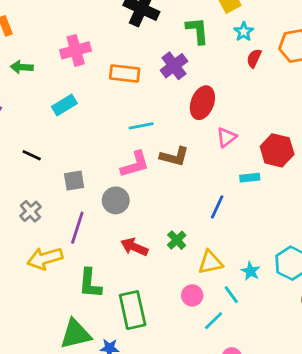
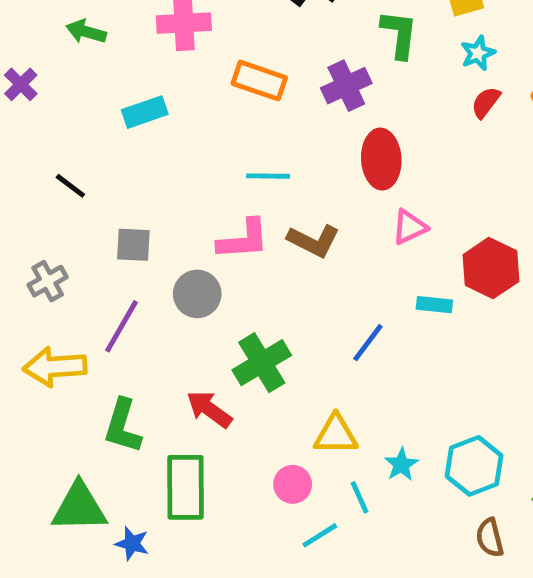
red ellipse: (202, 103) -> (381, 159), turned -36
green cross: (177, 240) -> (262, 363), moved, size x1.6
red arrow: (134, 247) -> (209, 409), moved

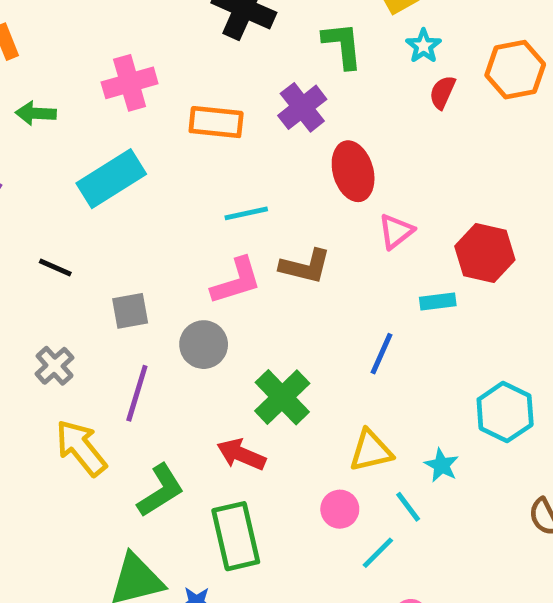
cyan rectangle: (145, 112) -> (111, 179), size x1.5
yellow arrow: (55, 367) -> (81, 448), turned 68
green L-shape: (123, 426) -> (161, 490), turned -126
cyan hexagon: (474, 466) -> (505, 412), moved

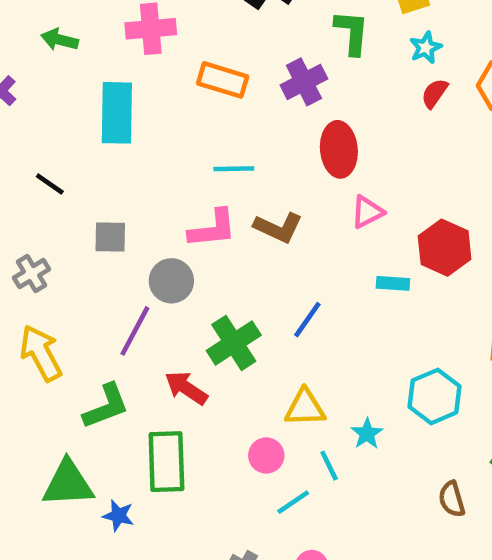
cyan rectangle: (111, 179) -> (117, 113), turned -68
blue line: (381, 354) -> (307, 320), moved
purple line: (137, 393) -> (135, 331), moved

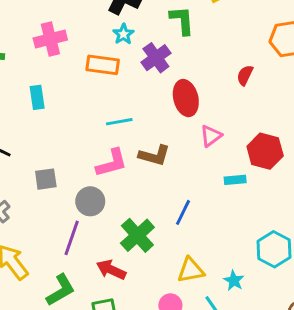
cyan star: (426, 48) -> (123, 34), moved
red semicircle: (435, 93) -> (245, 75), moved
cyan rectangle: (117, 113) -> (37, 97), size x0.6

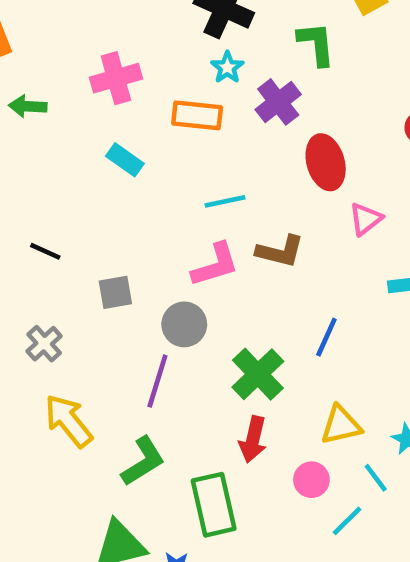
cyan rectangle: (37, 97) -> (125, 160), moved, turned -45
red arrow: (111, 270) -> (253, 439), moved, turned -100

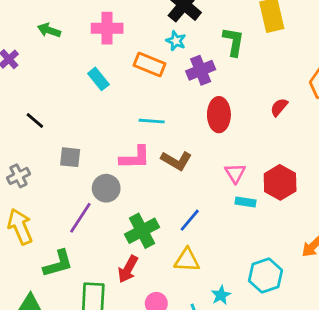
cyan star: (227, 67) -> (176, 41), turned -30
pink triangle: (366, 219) -> (235, 173), moved, turned -40
yellow triangle: (341, 425) -> (187, 260), moved

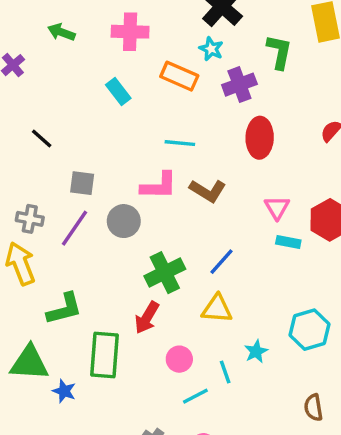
gray cross: (18, 176) -> (30, 219), moved, turned 35
purple line: (80, 218) -> (75, 228), moved

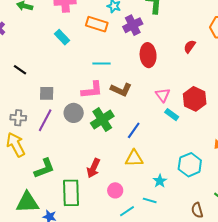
cyan rectangle: (288, 242) -> (172, 115), turned 32
green cross: (165, 273) -> (102, 120), moved
cyan line: (225, 372) -> (150, 200), moved, turned -48

